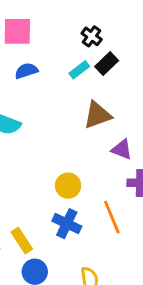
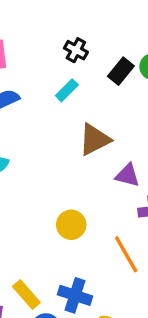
black rectangle: (107, 64) -> (121, 71), moved
blue cross: (67, 224) -> (75, 295), moved

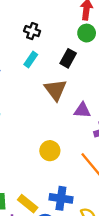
black rectangle: (121, 71) -> (68, 58), moved
brown triangle: (95, 139) -> (56, 90), turned -30

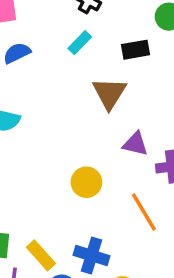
black rectangle: (68, 58) -> (136, 50), turned 42
purple triangle: (82, 110) -> (135, 144), moved

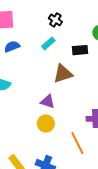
brown triangle: (109, 93) -> (63, 74), turned 35
purple triangle: (135, 144) -> (48, 102), moved

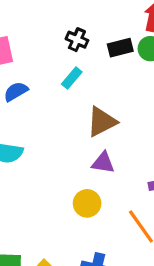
black rectangle: (80, 50) -> (120, 48), moved
purple triangle: (48, 102) -> (103, 163), moved

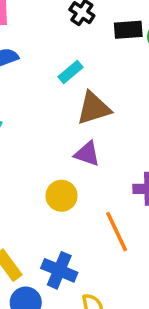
cyan rectangle: (72, 78) -> (71, 72), moved

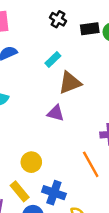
purple triangle: (87, 154) -> (56, 113), moved
yellow circle: (62, 196) -> (31, 162), moved

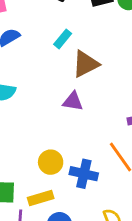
yellow rectangle: (20, 191) -> (41, 198), turned -60
blue cross: (54, 193) -> (84, 174), moved

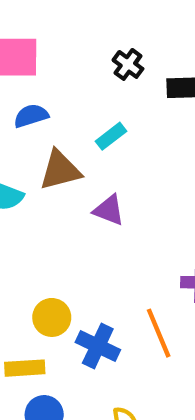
brown triangle: (86, 64) -> (60, 170), moved
purple triangle: (73, 101) -> (109, 210), moved

